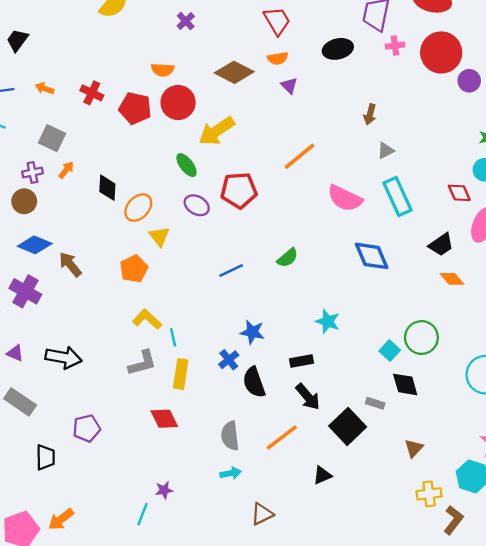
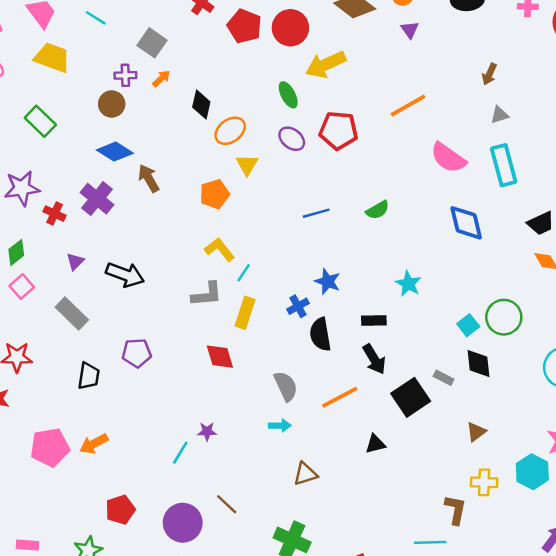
cyan line: (173, 337) -> (244, 273), turned 36
purple triangle: (15, 353) -> (75, 261), turned 42
gray semicircle: (230, 436) -> (286, 386), turned 152
brown L-shape: (453, 520) -> (455, 510), moved, turned -36

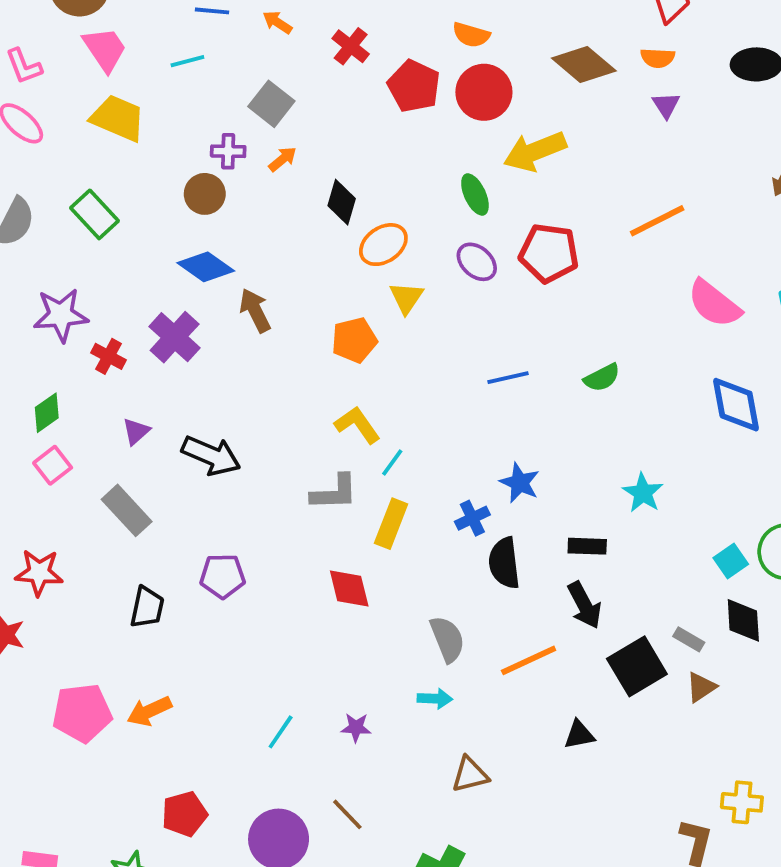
cyan line: (96, 18) -> (187, 61), turned -50
purple star: (207, 431) -> (356, 728), moved
brown triangle: (476, 432) -> (701, 687), moved

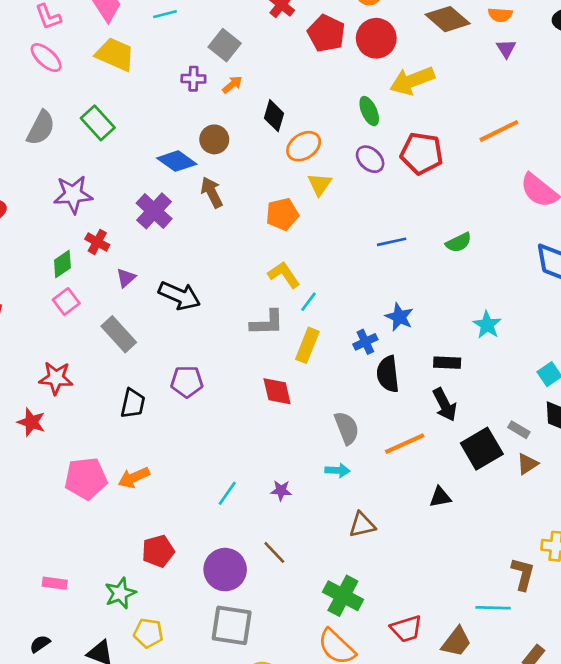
brown circle: (205, 194) -> (214, 139), moved
red cross: (108, 356) -> (97, 242), moved

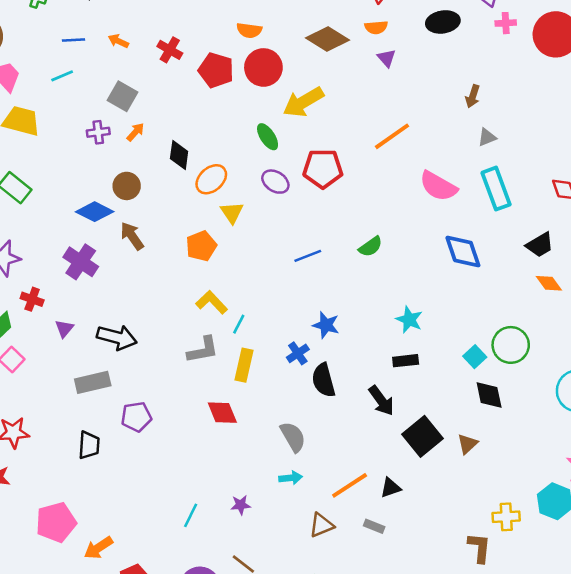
gray rectangle: (119, 334) -> (93, 382), moved, turned -52
black rectangle: (447, 363) -> (406, 361), moved
gray rectangle: (519, 430) -> (374, 526), moved
orange line: (405, 444) -> (350, 485), moved
orange arrow: (134, 478) -> (98, 548), moved

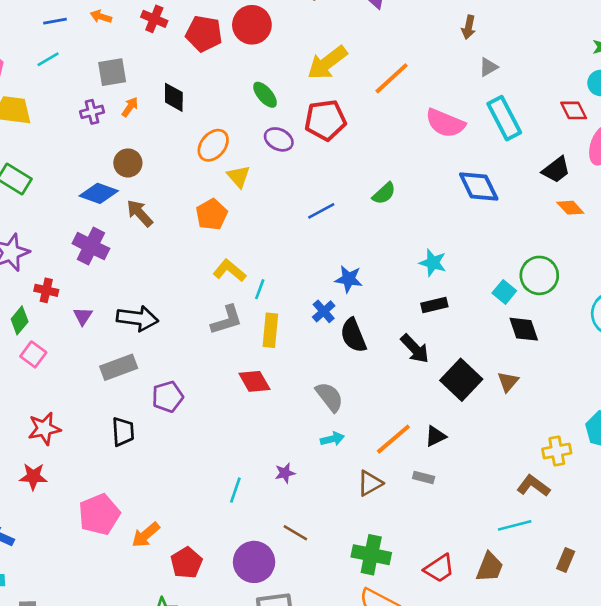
gray square: (122, 96) -> (112, 72), turned -32
yellow arrow: (303, 102) -> (327, 63), moved
black diamond: (179, 155) -> (174, 97), moved
brown L-shape: (479, 548) -> (533, 486), turned -52

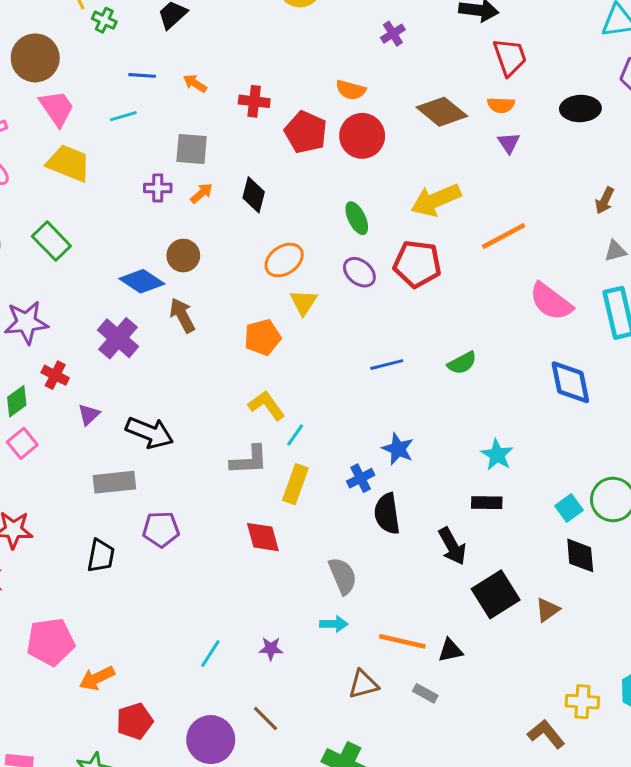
red cross: (154, 19) -> (254, 101), turned -30
orange line: (393, 439) -> (402, 641), turned 39

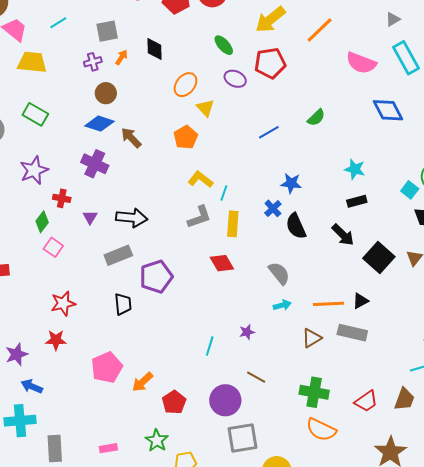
brown circle: (183, 256) -> (106, 93), moved
purple pentagon: (161, 529) -> (156, 277), size x1.4
gray rectangle: (425, 693) -> (352, 333), size x1.8

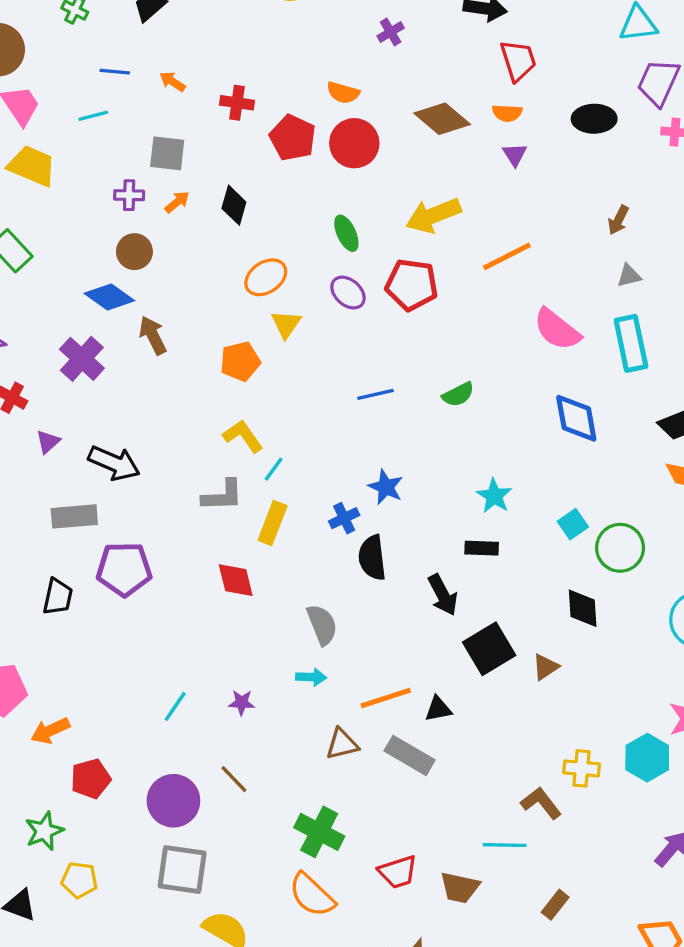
cyan square: (410, 190) -> (573, 524), moved
orange line: (329, 304) -> (386, 698), turned -32
brown trapezoid: (404, 399) -> (460, 888), turned 65

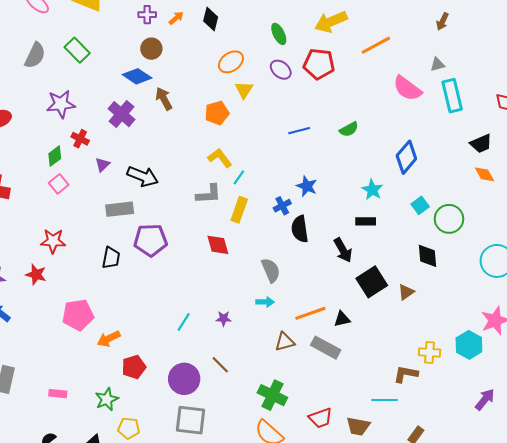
gray triangle: (629, 276) -> (437, 64), moved
blue diamond: (576, 418) -> (406, 157), moved, turned 52
brown L-shape: (541, 803) -> (406, 374), turned -40

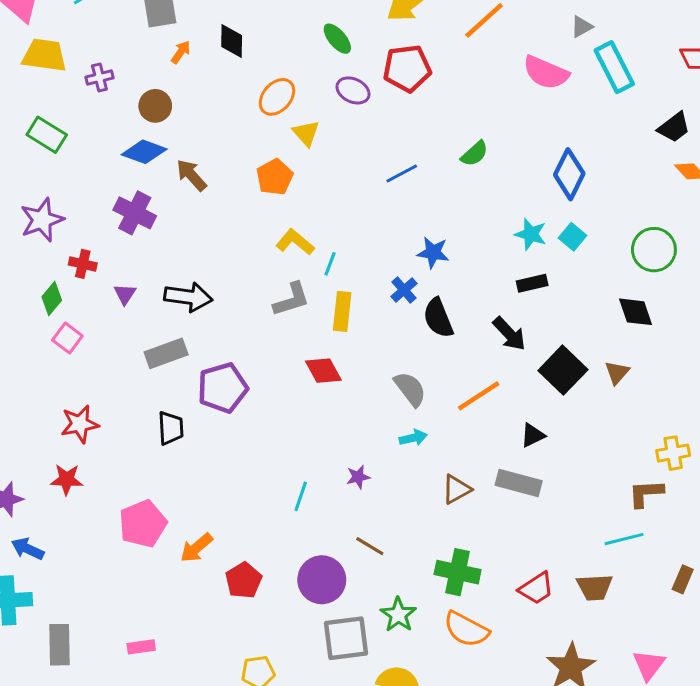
purple cross: (147, 15) -> (99, 78), moved
cyan square: (420, 205) -> (572, 237), moved
orange line: (310, 313) -> (479, 396), moved
green star: (107, 399) -> (398, 615), moved

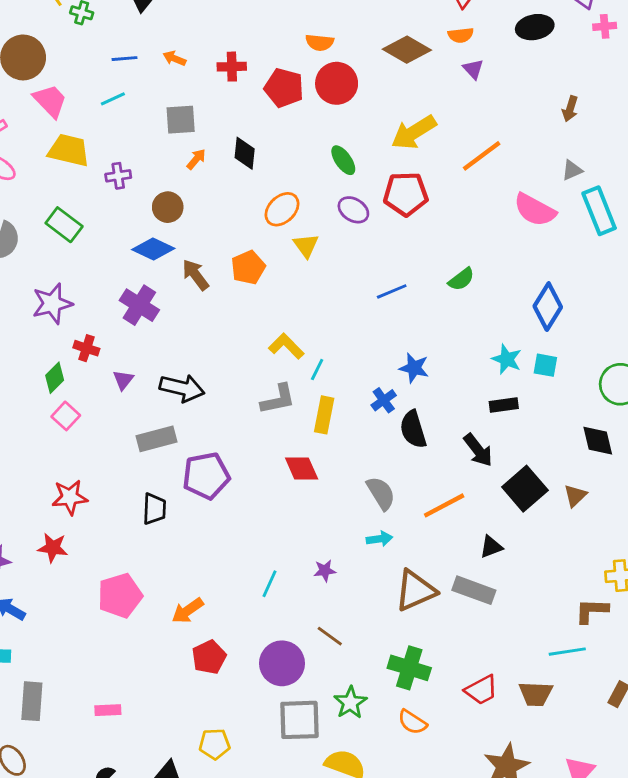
orange pentagon: (275, 177) -> (248, 267), moved
cyan square: (572, 237) -> (545, 365), turned -35
brown triangle: (456, 489) -> (415, 591), size x1.5
orange arrow: (196, 548) -> (188, 611), moved
orange semicircle: (466, 629) -> (412, 722), size x0.7

